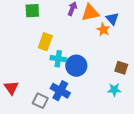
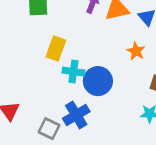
orange star: (103, 30) -> (136, 51), moved
blue cross: (60, 91) -> (76, 115), turned 30

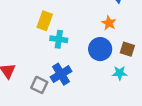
blue circle: (98, 81) -> (100, 49), moved

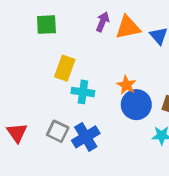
orange star: (109, 23) -> (126, 85), moved
gray square: (39, 85) -> (58, 131), moved

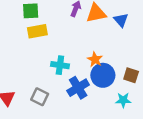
yellow rectangle: (65, 68) -> (37, 31), moved, turned 60
blue cross: (86, 137) -> (78, 88), moved

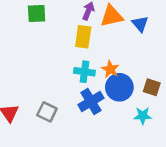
yellow rectangle: (37, 31) -> (83, 37), moved, turned -72
cyan cross: (60, 65) -> (84, 72), moved

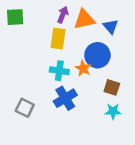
blue circle: (119, 87) -> (97, 55), moved
brown square: (152, 87) -> (112, 87), moved

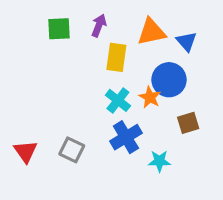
purple arrow: (63, 15) -> (99, 26), moved
cyan cross: (59, 71) -> (118, 100), turned 30
brown square: (112, 87) -> (188, 123), turned -35
cyan star: (113, 111) -> (159, 161), moved

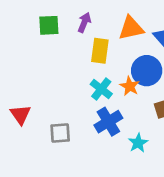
gray square: (72, 150) -> (60, 133), turned -30
red triangle: (26, 151) -> (20, 115), moved
cyan star: (159, 161) -> (138, 143), turned -30

